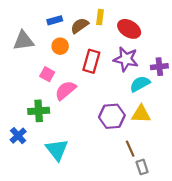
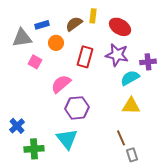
blue rectangle: (55, 20) -> (42, 25), moved
pink square: (47, 74) -> (35, 62), moved
green cross: (39, 111) -> (34, 149), moved
purple hexagon: (112, 116) -> (77, 108), moved
cyan triangle: (57, 150) -> (67, 139), moved

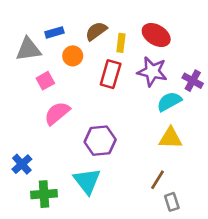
yellow rectangle: (93, 16) -> (121, 43), moved
pink square: (35, 62) -> (45, 81), turned 32
purple cross: (148, 62) -> (193, 81), turned 35
pink semicircle: (61, 84) -> (57, 113), moved
brown line: (121, 138) -> (157, 180), turned 56

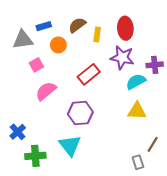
red ellipse: (156, 35) -> (125, 28), turned 55
red rectangle: (111, 74) -> (89, 74), moved, turned 35
purple cross: (193, 81) -> (155, 65), turned -35
brown line: (157, 180) -> (153, 144), moved

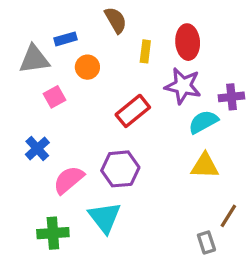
brown semicircle: (77, 25) -> (116, 20), moved, turned 96
pink semicircle: (46, 91) -> (69, 180), moved
blue cross: (18, 132) -> (37, 149), moved

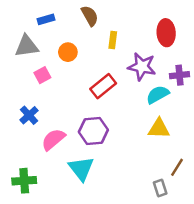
blue rectangle: (65, 39) -> (46, 19), moved
red ellipse: (188, 42) -> (166, 33), moved
green cross: (53, 233) -> (24, 181), moved

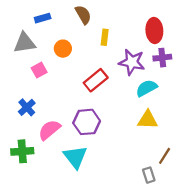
purple cross: (179, 75) -> (162, 58), moved
green cross: (24, 181) -> (22, 151), moved

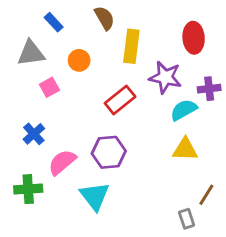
blue rectangle: (43, 18) -> (54, 22), turned 63
yellow rectangle: (105, 37) -> (131, 46), size x1.6
purple cross: (162, 58) -> (209, 89), moved

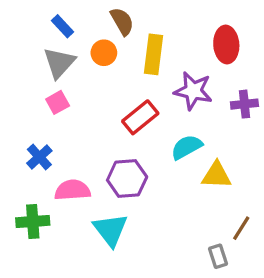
gray triangle: (31, 53) -> (59, 63), moved, turned -40
orange circle: (79, 60) -> (104, 53), moved
cyan semicircle: (184, 110) -> (187, 147), moved
pink semicircle: (62, 162) -> (72, 190), turned 36

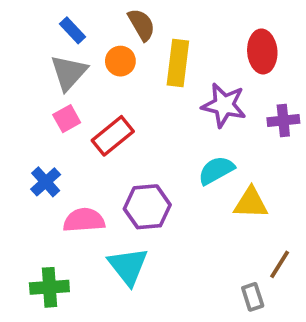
red rectangle: (140, 117) -> (113, 136), moved
green cross: (33, 222) -> (49, 287), moved

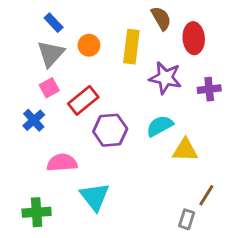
brown semicircle: (141, 25) -> (161, 18), moved
blue cross: (46, 182) -> (34, 120), moved
purple hexagon: (147, 207) -> (110, 130), moved
gray rectangle: (253, 297) -> (187, 219), turned 36

